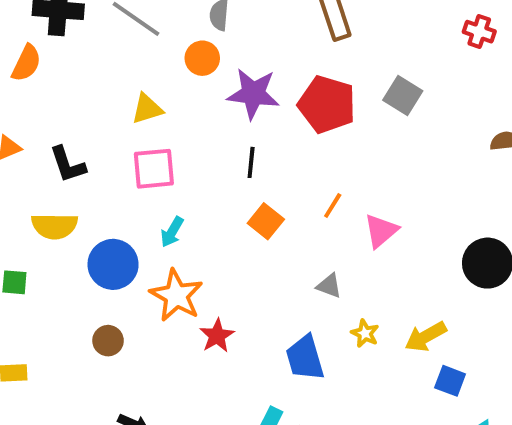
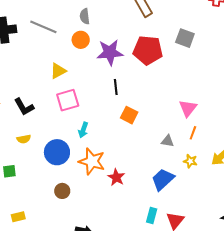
orange line: (333, 205) -> (193, 133), moved
yellow semicircle: (55, 226) -> (24, 139), size x0.6
blue trapezoid: (305, 358) -> (163, 180), turned 75

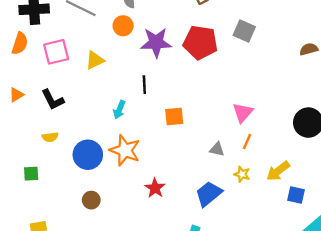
black line: (116, 87) -> (144, 85), moved
pink square: (68, 100) -> (56, 52), moved
orange square: (129, 115) -> (174, 117), turned -36
cyan arrow: (83, 130) -> (119, 110), moved
orange star: (92, 161) -> (125, 150), moved

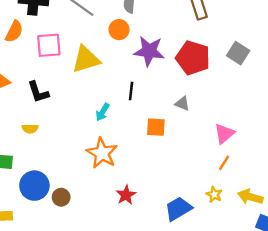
yellow triangle: (95, 60) -> (86, 59), size x1.5
gray triangle: (217, 149) -> (182, 104), moved
blue circle: (88, 155) -> (34, 186), moved
yellow arrow: (278, 171) -> (250, 197), turned 45

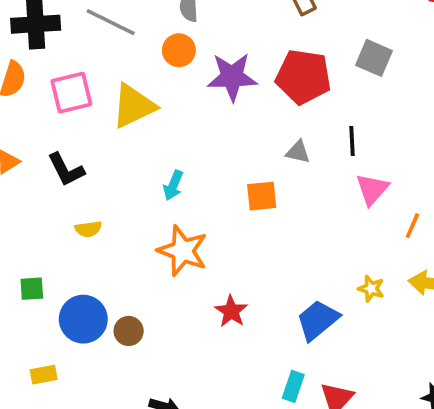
black line: (131, 91) -> (352, 141), moved
yellow semicircle: (30, 129) -> (88, 229), moved
orange line: (224, 163) -> (412, 226), moved

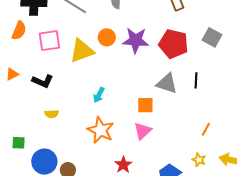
orange circle: (179, 50) -> (107, 37), moved
gray triangle: (298, 152) -> (167, 83), size x1.6
black L-shape: (66, 170) -> (43, 81), turned -45
pink triangle: (372, 189) -> (143, 131), moved
orange line: (412, 226) -> (206, 129), moved

